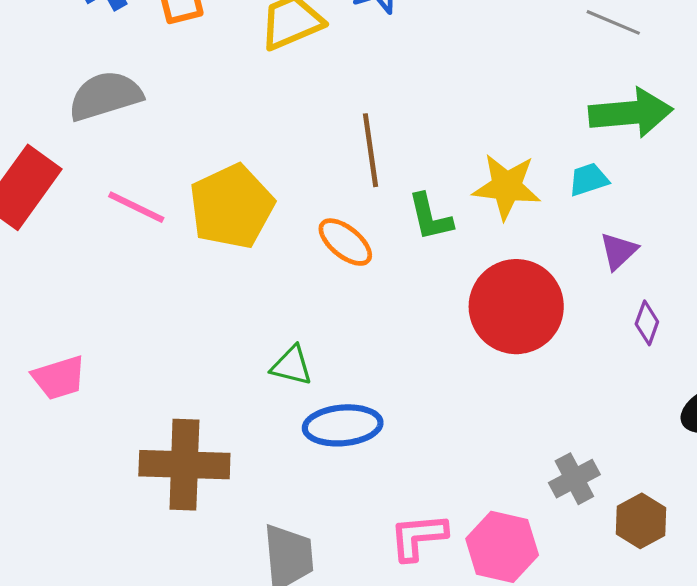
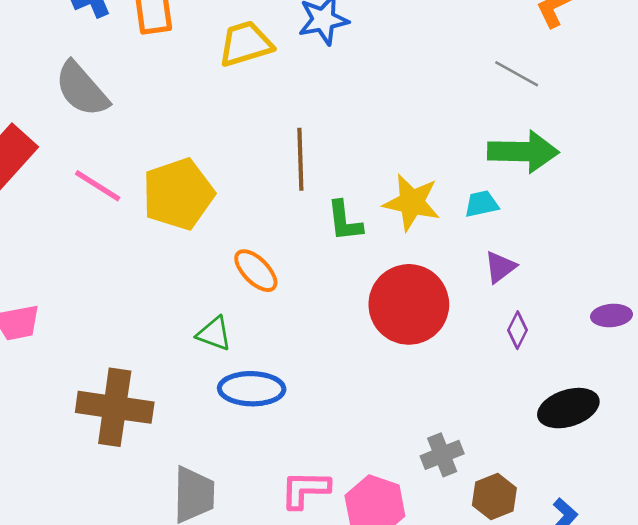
gray semicircle: (105, 96) -> (82, 89), turned -120
orange ellipse: (345, 242) -> (256, 271), moved

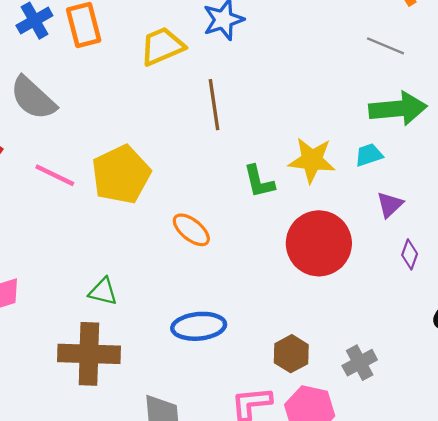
brown line: (300, 159) -> (214, 105), moved
green triangle: (214, 334) -> (103, 292), moved
brown hexagon: (494, 497) -> (291, 354), moved

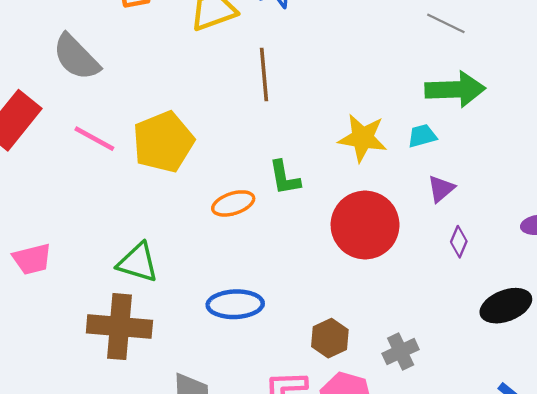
green L-shape: (259, 181) -> (285, 178), moved
orange ellipse: (191, 230) -> (233, 203), turned -60
green triangle: (103, 292) -> (138, 263), size x1.4

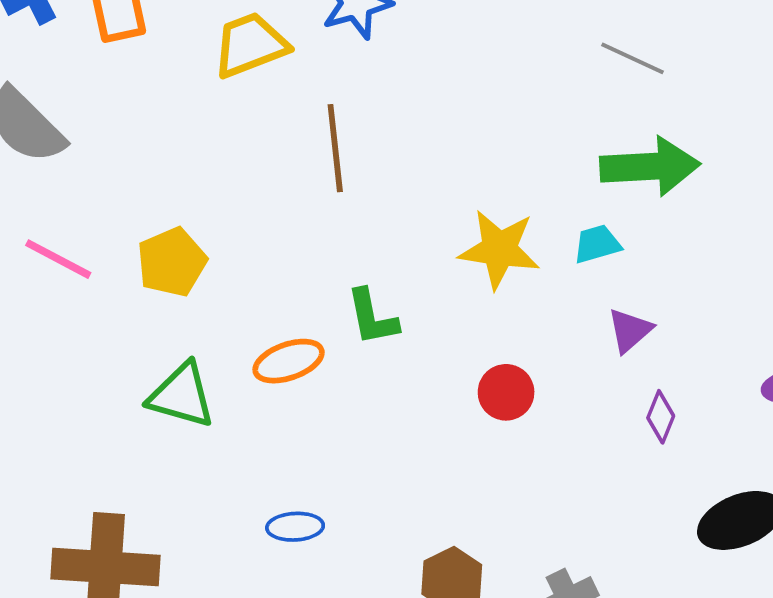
yellow pentagon: (163, 142) -> (172, 262), size x0.7
red circle: (365, 225) -> (506, 392), size x0.5
green triangle: (138, 263) -> (182, 395), moved
blue ellipse: (235, 304) -> (295, 527), size x0.6

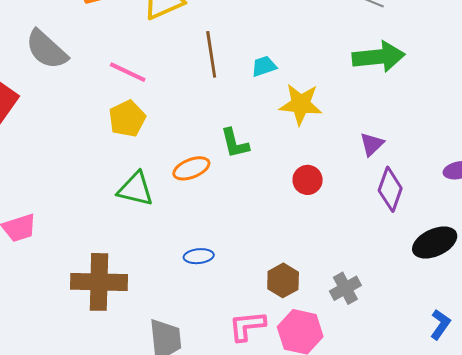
cyan trapezoid: (597, 244) -> (264, 66), moved
pink line: (58, 259) -> (128, 72), moved
purple diamond: (661, 417) -> (390, 189), size x1.6

